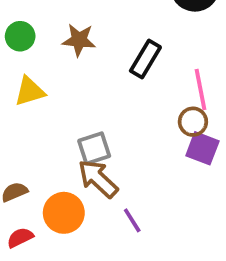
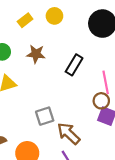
brown arrow: (98, 179) -> (69, 134), moved

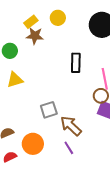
brown star: (36, 54) -> (35, 36), moved
black rectangle: (74, 65) -> (76, 63), turned -30

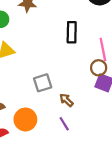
brown arrow: (71, 126) -> (66, 100), size x0.6

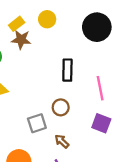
brown circle: (99, 68) -> (61, 107), moved

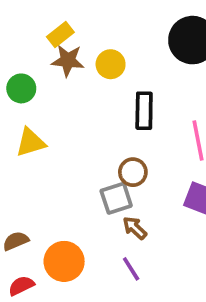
yellow circle: (47, 19) -> (111, 64), moved
gray square: (37, 123) -> (116, 198), moved

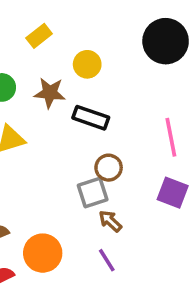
brown star: (68, 61) -> (50, 93), moved
black rectangle: (144, 111) -> (91, 118), moved, turned -72

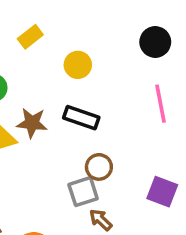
black circle: (166, 41) -> (155, 42), size x0.7
brown star: (50, 93) -> (32, 123), moved
pink line: (171, 137) -> (161, 104), moved

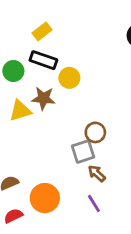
yellow circle: (78, 65) -> (69, 78), moved
black rectangle: (81, 118) -> (43, 60), moved

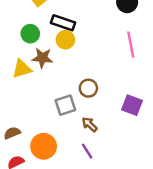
black rectangle: (43, 60) -> (63, 23), moved
green circle: (13, 71) -> (30, 34), moved
gray square: (83, 152) -> (65, 105), moved

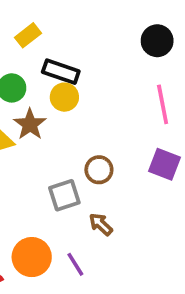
brown star: (42, 58) -> (30, 124), turned 30
purple square: (132, 105) -> (164, 164), moved
purple line: (87, 151) -> (75, 264), moved

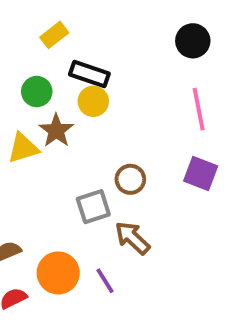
brown arrow: (101, 224) -> (132, 238), size x1.4

